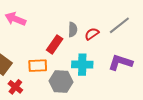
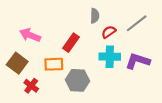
pink arrow: (15, 19) -> (30, 35), moved
gray semicircle: (73, 30) -> (95, 16), moved
cyan cross: (82, 65) -> (110, 57), moved

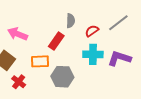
gray semicircle: (95, 16) -> (71, 21), moved

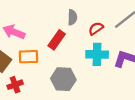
orange rectangle: (40, 61) -> (29, 57), moved
red cross: (19, 82) -> (15, 85), turned 32

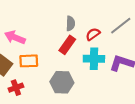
red rectangle: (57, 40) -> (67, 45), moved

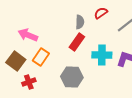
red semicircle: (93, 34) -> (101, 13), moved
orange rectangle: (29, 61) -> (41, 57), turned -54

